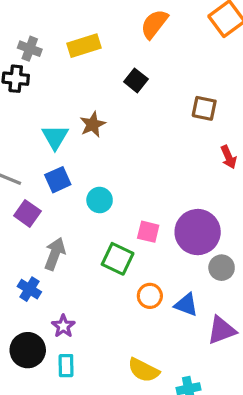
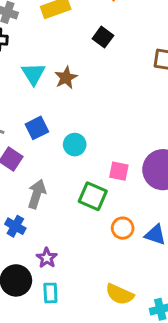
cyan triangle: (55, 137) -> (33, 74), moved

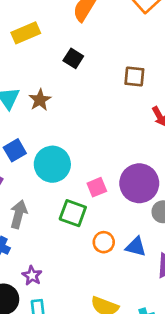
cyan circle: (75, 145) -> (52, 164), size x1.6
pink square: (119, 171) -> (97, 187), turned -30

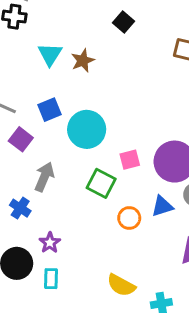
blue triangle: (136, 247) -> (162, 206), moved, turned -40

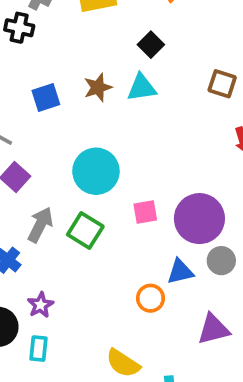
cyan triangle: (50, 54) -> (142, 88), moved, turned 45
blue square: (49, 110) -> (46, 98), moved
green square: (101, 183) -> (85, 230), moved
orange circle: (129, 218) -> (151, 298), moved

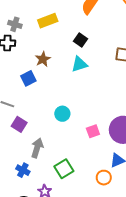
brown star: (98, 87) -> (43, 59), moved
cyan circle: (96, 171) -> (62, 114), size x0.6
green square: (85, 230) -> (64, 169), moved, turned 36

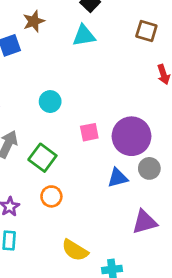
green square: (64, 169) -> (42, 158), moved, turned -30
orange circle: (104, 178) -> (51, 196), moved

